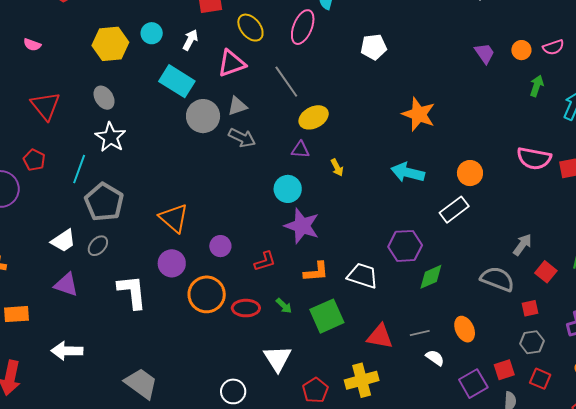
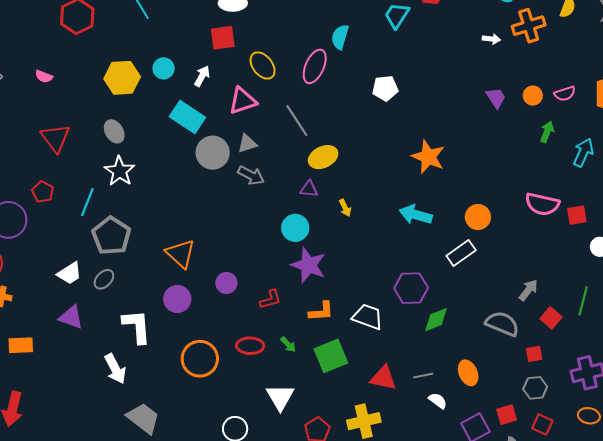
orange circle: (207, 294) -> (200, 359), moved
white arrow: (67, 351) -> (115, 369), moved, turned -120

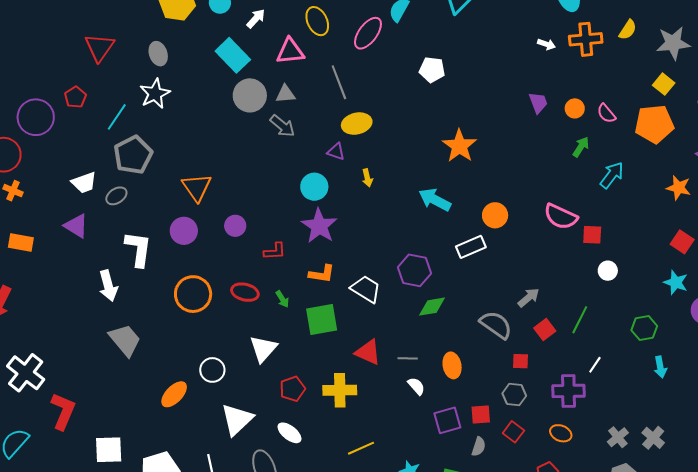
pink semicircle: (565, 94) -> (606, 113), turned 55

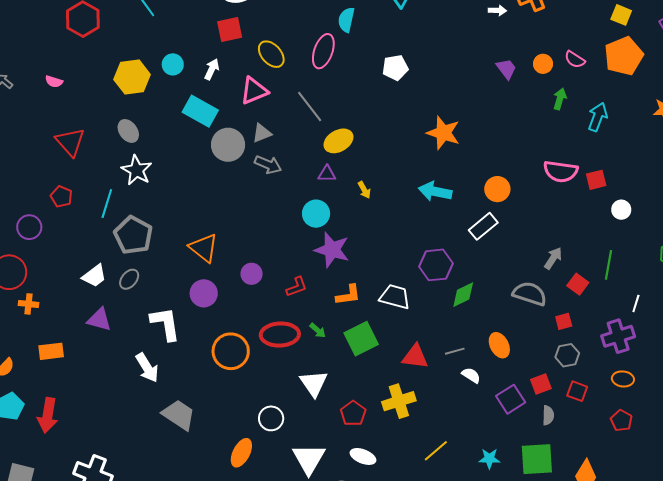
purple circle: (36, 117) -> (29, 227), size x0.7
red ellipse: (245, 292) -> (280, 335), size x1.4

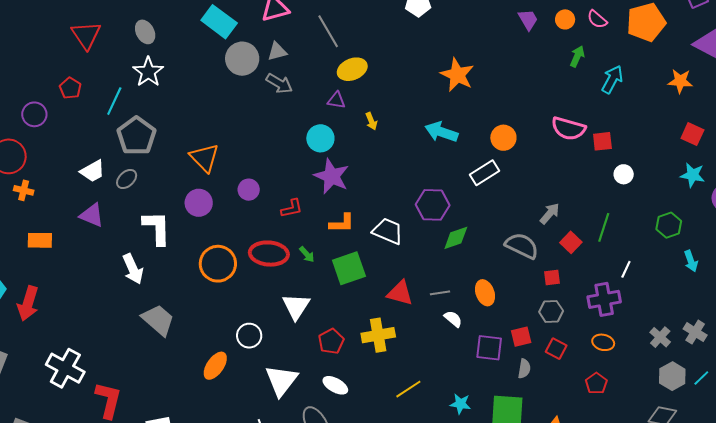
purple square: (511, 399) -> (489, 348), turned 32

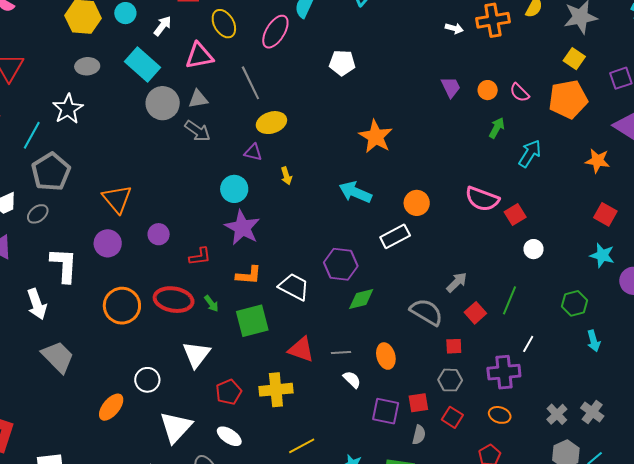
gray ellipse: (145, 32) -> (87, 66), moved, turned -70
red square: (602, 141) -> (515, 215), turned -30

